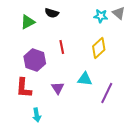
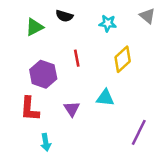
cyan star: (101, 16) -> (108, 23), moved
purple line: (107, 93) -> (139, 132), moved

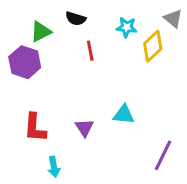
red line: (77, 58) -> (90, 51), moved
yellow diamond: (123, 59) -> (153, 46), moved
purple hexagon: (43, 74) -> (25, 62), moved

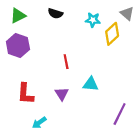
green triangle: (41, 32) -> (18, 16), moved
red line: (90, 51) -> (66, 62), moved
cyan arrow: (54, 167) -> (39, 123), turned 64

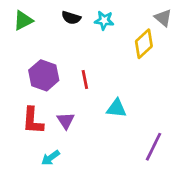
cyan star: (93, 20) -> (104, 20), moved
purple hexagon: (18, 46) -> (44, 75), moved
purple triangle: (62, 94) -> (66, 121), moved

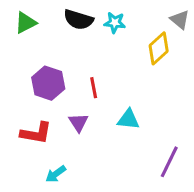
black semicircle: (71, 18) -> (78, 20), size x1.4
red L-shape: (33, 121) -> (36, 133), turned -84
purple triangle: (66, 121) -> (78, 122), moved

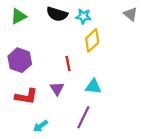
yellow diamond: (159, 48) -> (92, 40), moved
purple hexagon: (48, 83) -> (20, 60), moved
purple line: (169, 162) -> (83, 117), moved

